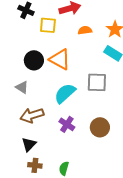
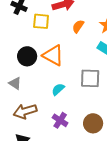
orange semicircle: (85, 30) -> (78, 26), turned -48
cyan semicircle: (65, 93) -> (58, 89), size x0.6

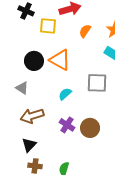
brown circle: (93, 123) -> (90, 128), moved

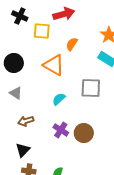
orange semicircle: (85, 31) -> (72, 44), moved
black circle: (34, 61) -> (14, 63), moved
brown arrow: (32, 116) -> (26, 121), size x0.7

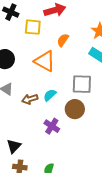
brown arrow: (26, 121) -> (30, 99), moved
brown circle: (84, 133) -> (75, 109), moved

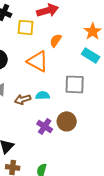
cyan semicircle: (50, 95) -> (43, 95), turned 40
brown circle: (75, 109) -> (67, 121), moved

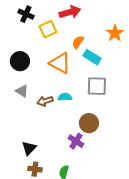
yellow square: (26, 27) -> (48, 29), turned -30
cyan rectangle: (91, 55) -> (92, 57), moved
purple cross: (45, 126) -> (76, 141), moved

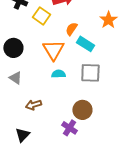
yellow square: (48, 29) -> (41, 16), turned -30
orange triangle: (60, 63) -> (53, 50), turned 30
cyan semicircle: (65, 97) -> (58, 74), moved
brown arrow: (45, 101) -> (33, 105), moved

